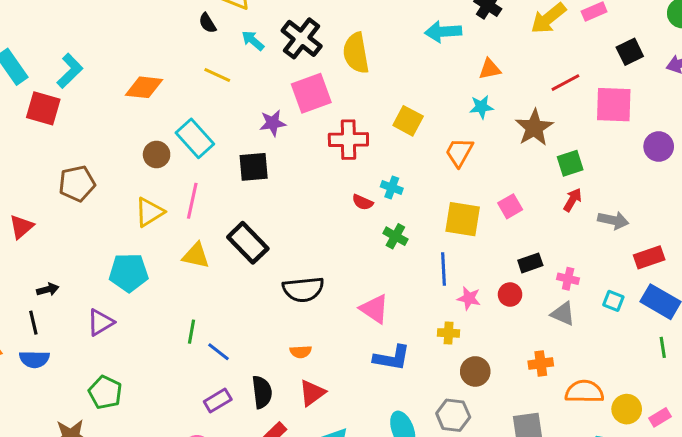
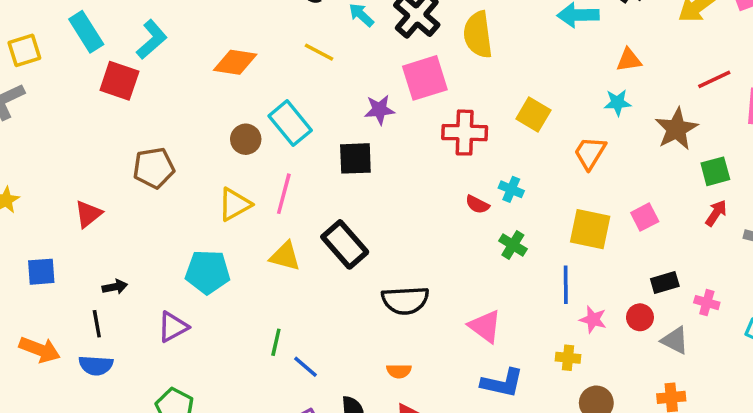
gray triangle: (563, 314) -> (675, 340), moved

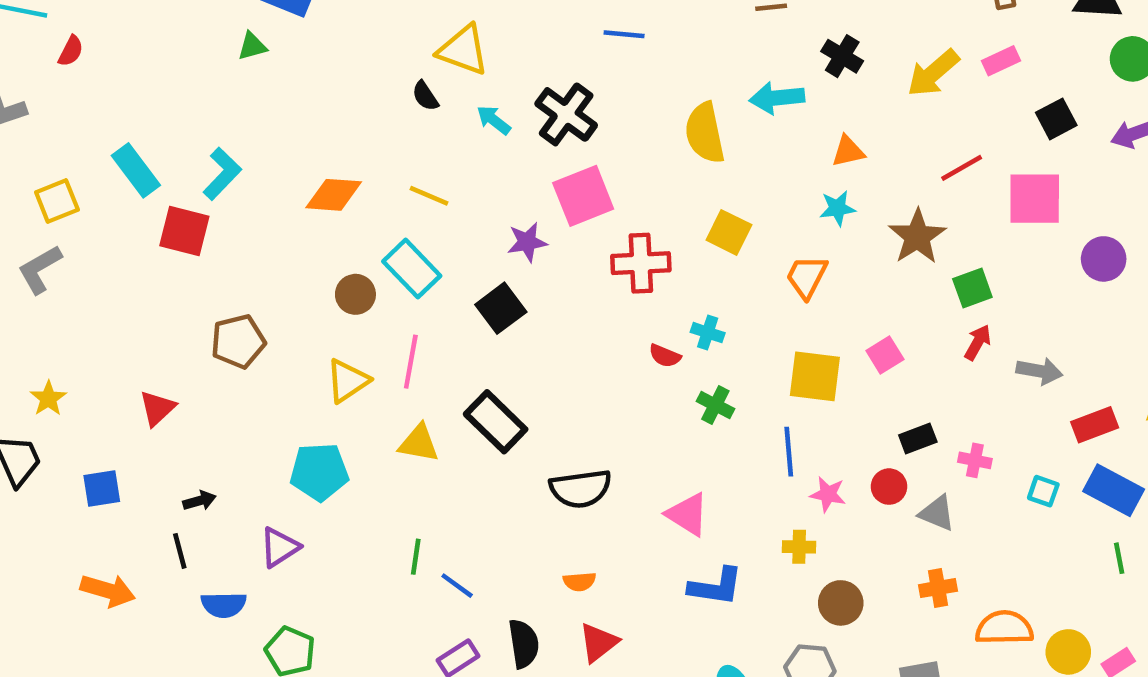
yellow semicircle: (478, 35) -> (705, 133), moved
yellow line: (319, 52) -> (429, 196), moved
black square: (355, 158) -> (501, 308), turned -30
blue semicircle: (96, 365) -> (224, 605), moved

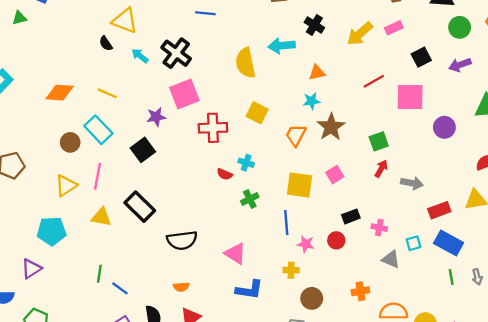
brown star: (917, 237) -> (331, 127), moved
green cross: (715, 405) -> (250, 199), turned 36
cyan square: (1043, 491) -> (413, 243), turned -35
gray triangle: (937, 513) -> (391, 259), moved

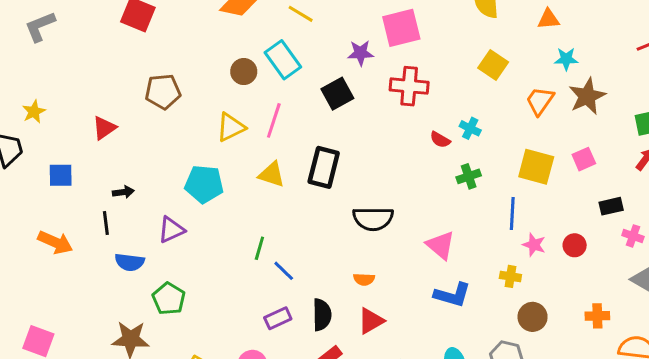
orange triangle: (317, 73) -> (549, 19), moved
red cross: (213, 128) -> (409, 86), moved
black rectangle: (140, 207) -> (324, 167), turned 52
black rectangle: (351, 216) -> (611, 206), moved

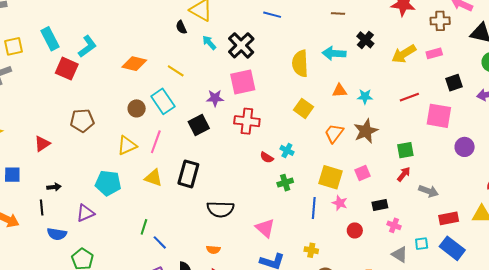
orange triangle: (549, 19) -> (340, 91), moved
cyan star: (566, 59) -> (365, 97), moved
pink star: (534, 245) -> (340, 203), moved

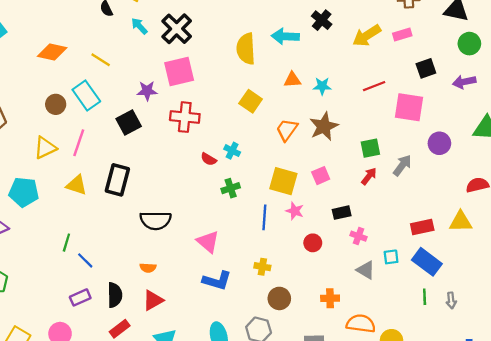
gray arrow: (429, 191) -> (402, 165), moved, turned -72

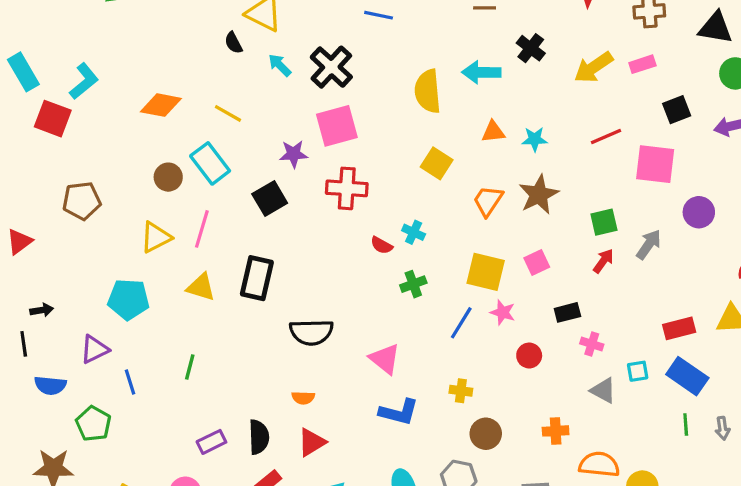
blue line: (264, 217) -> (461, 323), turned 30
blue line: (85, 260) -> (130, 382), moved, turned 30

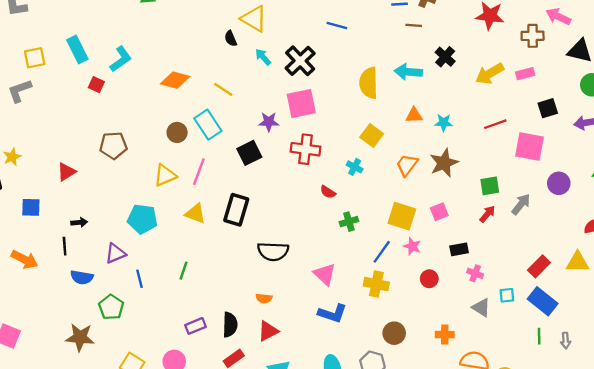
red square: (53, 119) -> (96, 85), size x0.6
cyan cross: (414, 232) -> (355, 167), moved
red rectangle: (679, 328) -> (539, 266), turned -35
yellow cross: (461, 391) -> (376, 284), moved, size x1.5

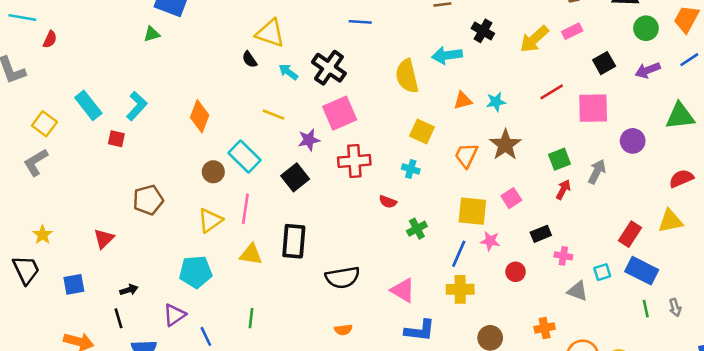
yellow square: (35, 58) -> (44, 124), turned -30
orange diamond: (175, 80) -> (200, 116), turned -72
yellow line: (223, 89) -> (273, 115), moved

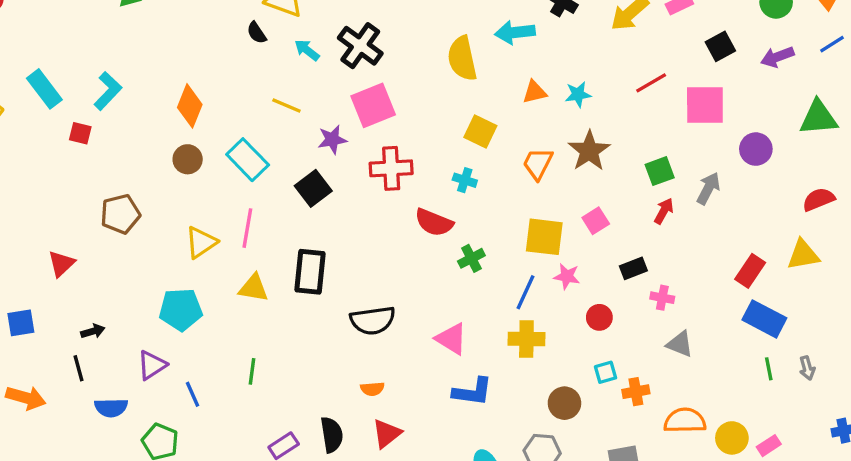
brown circle: (213, 172) -> (188, 159), moved
red semicircle: (388, 202) -> (434, 222), size x1.6
cyan square: (602, 272) -> (605, 372), moved

